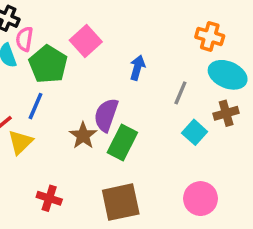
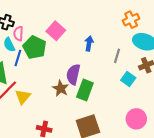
orange cross: (210, 36) -> (131, 20), turned -35
blue line: (36, 106) -> (18, 58), moved

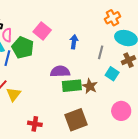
purple semicircle: (73, 74) -> (60, 71), turned 78
brown star: (61, 88) -> (90, 86), moved
green rectangle: (85, 90) -> (72, 86), turned 66

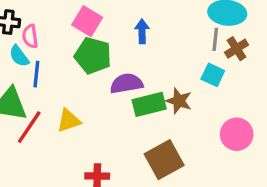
green pentagon: (23, 48) -> (93, 56), moved
gray line: (101, 52) -> (215, 39), moved
yellow triangle: (14, 94) -> (69, 121), moved, turned 42

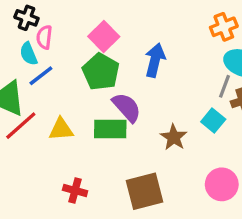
blue arrow: (142, 31) -> (155, 60), size x1.4
blue line: (36, 74) -> (41, 76), turned 32
purple semicircle: (126, 84) -> (127, 107), turned 44
green rectangle: (149, 104) -> (110, 129), moved

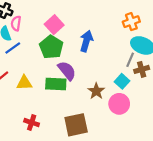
pink circle: (222, 184) -> (119, 104), moved

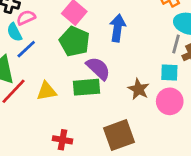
pink semicircle: (16, 23) -> (26, 18), turned 64
cyan square: (122, 81) -> (169, 73), turned -32

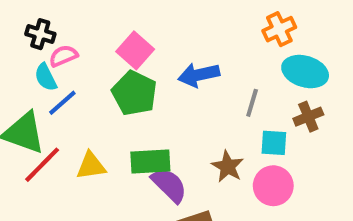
blue arrow: (118, 28) -> (199, 75), turned -112
gray line: (176, 44) -> (252, 103), moved
purple semicircle: (98, 68) -> (169, 185), moved

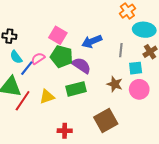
pink semicircle: (63, 56) -> (38, 58), moved
purple semicircle: (169, 185) -> (81, 65), moved

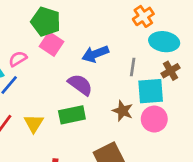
green pentagon: (62, 57) -> (46, 22), moved
pink semicircle: (38, 58) -> (18, 59), moved
cyan square: (136, 68) -> (151, 91), size x1.5
yellow triangle: (47, 97) -> (34, 123), turned -42

